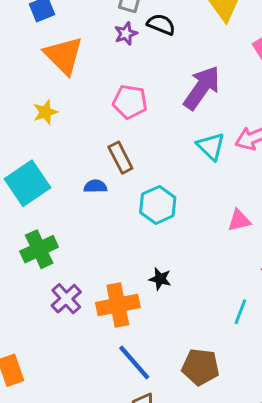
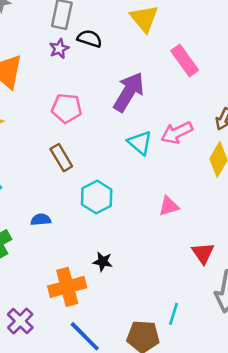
blue semicircle: (95, 186) -> (41, 220), moved
purple cross: (66, 299) -> (20, 321), moved
cyan line: (240, 312) -> (174, 314), moved

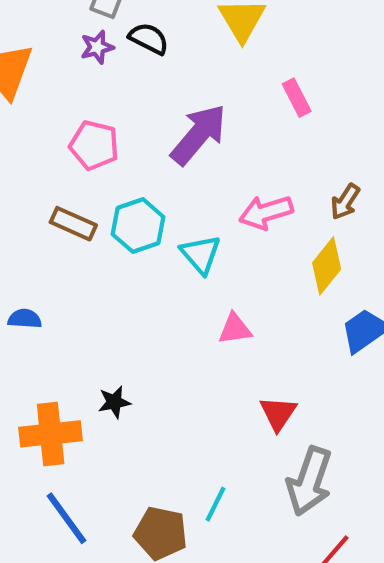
pink rectangle: (185, 60) -> (297, 98), size x0.7
cyan triangle: (140, 143) -> (201, 254), moved
brown rectangle: (61, 158) -> (73, 224), turned -44
cyan hexagon: (97, 197) -> (138, 226), moved
black star: (103, 262) -> (114, 402), turned -30

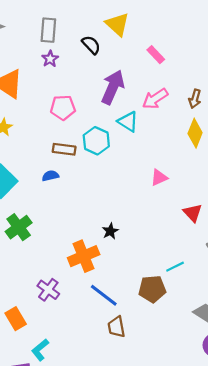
black semicircle: (149, 39) -> (91, 45), moved, turned 36
pink arrow: (266, 212) -> (155, 99), moved
cyan triangle: (201, 254) -> (128, 122), moved
blue semicircle: (25, 319) -> (50, 176), moved
cyan line: (216, 504) -> (175, 267), turned 54

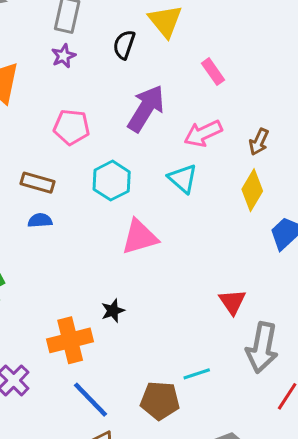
black semicircle: (91, 45) -> (124, 45), turned -126
cyan triangle: (128, 122) -> (183, 179), moved
brown rectangle: (64, 149) -> (38, 183), moved
pink triangle: (159, 178) -> (140, 237), moved, size x1.5

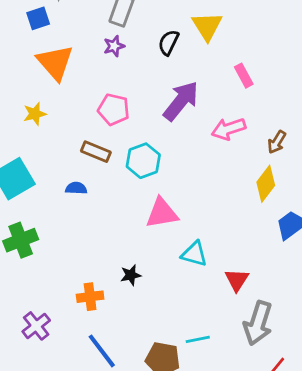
cyan triangle: (183, 179) -> (194, 254), moved, turned -32
brown rectangle: (38, 183) -> (96, 152), moved
orange cross: (70, 340) -> (90, 297), size x0.7

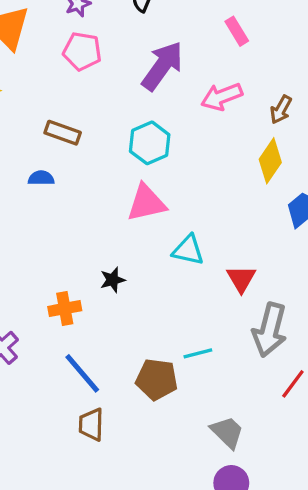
pink pentagon: (114, 109) -> (82, 51), moved
cyan hexagon: (143, 161) -> (150, 143), moved

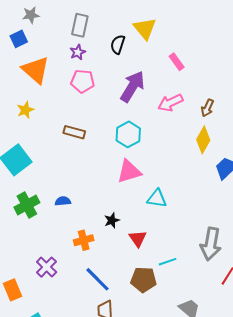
blue semicircle: (41, 178) -> (63, 201), moved
red triangle: (241, 279) -> (138, 239), moved

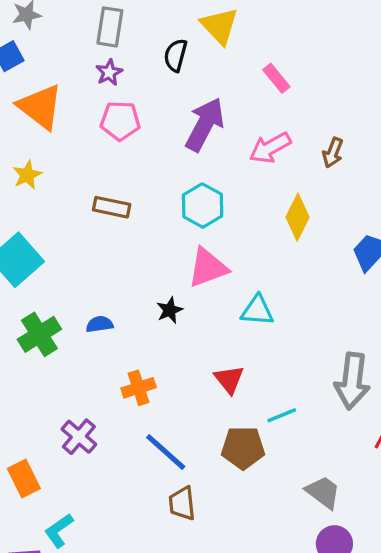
yellow diamond: (203, 140) -> (298, 217), moved
black star: (112, 220) -> (170, 310), moved

